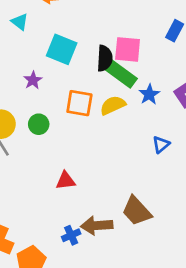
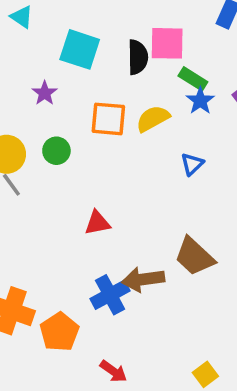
green rectangle: (121, 74) -> (193, 79), moved, size x0.7
blue triangle: (161, 145) -> (192, 164), moved
blue cross: (71, 235) -> (110, 295), size x1.5

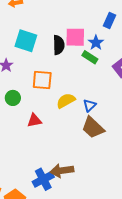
blue star: (200, 101) -> (96, 43), moved
yellow semicircle: (153, 119) -> (66, 101), moved
red triangle: (97, 223) -> (34, 121), moved
brown trapezoid: (194, 256) -> (93, 128), moved

